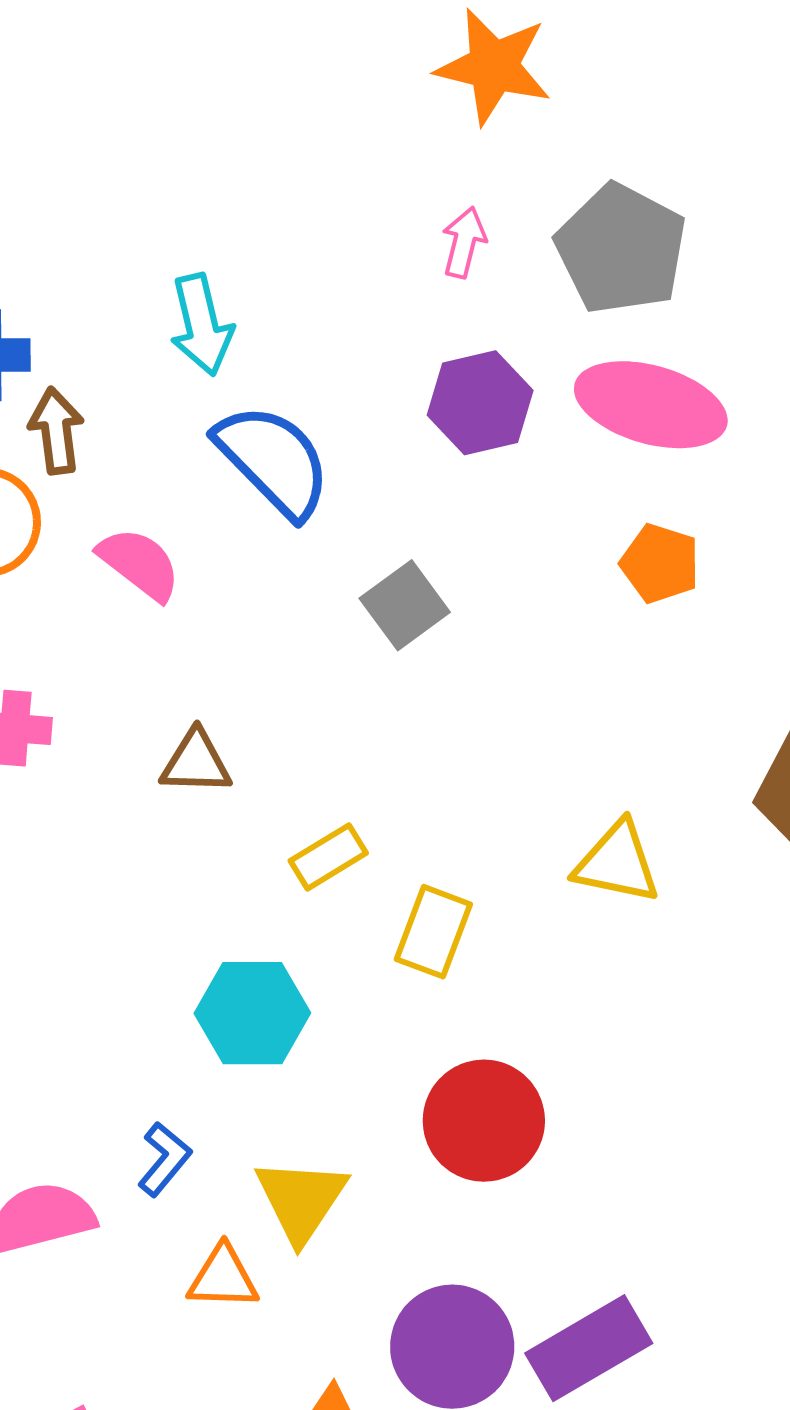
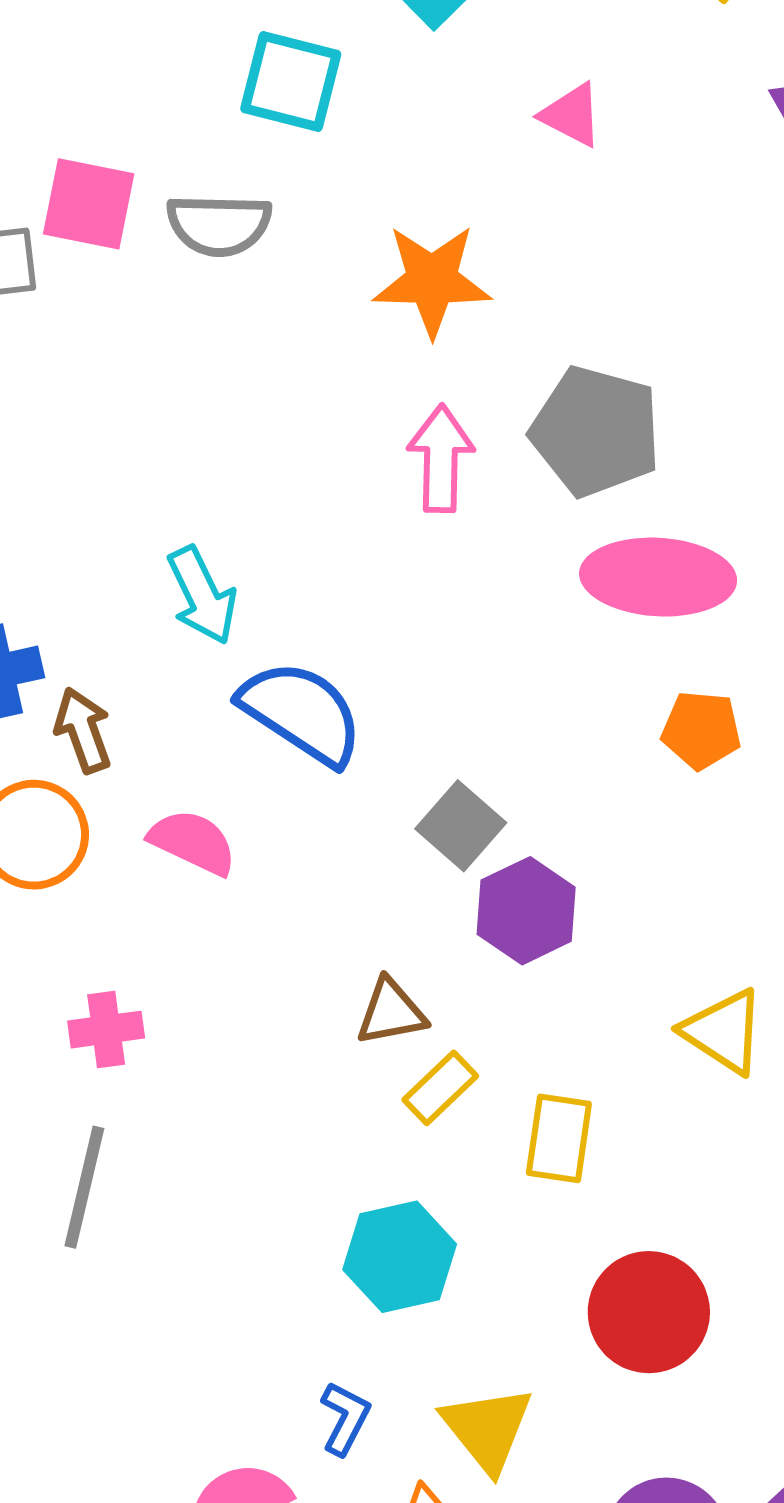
pink arrow: (464, 242) -> (441, 459), size x1.5
purple hexagon: (480, 403) -> (526, 911), moved
brown triangle: (196, 762) -> (391, 1012), moved
yellow triangle: (617, 863) -> (724, 1031), turned 34

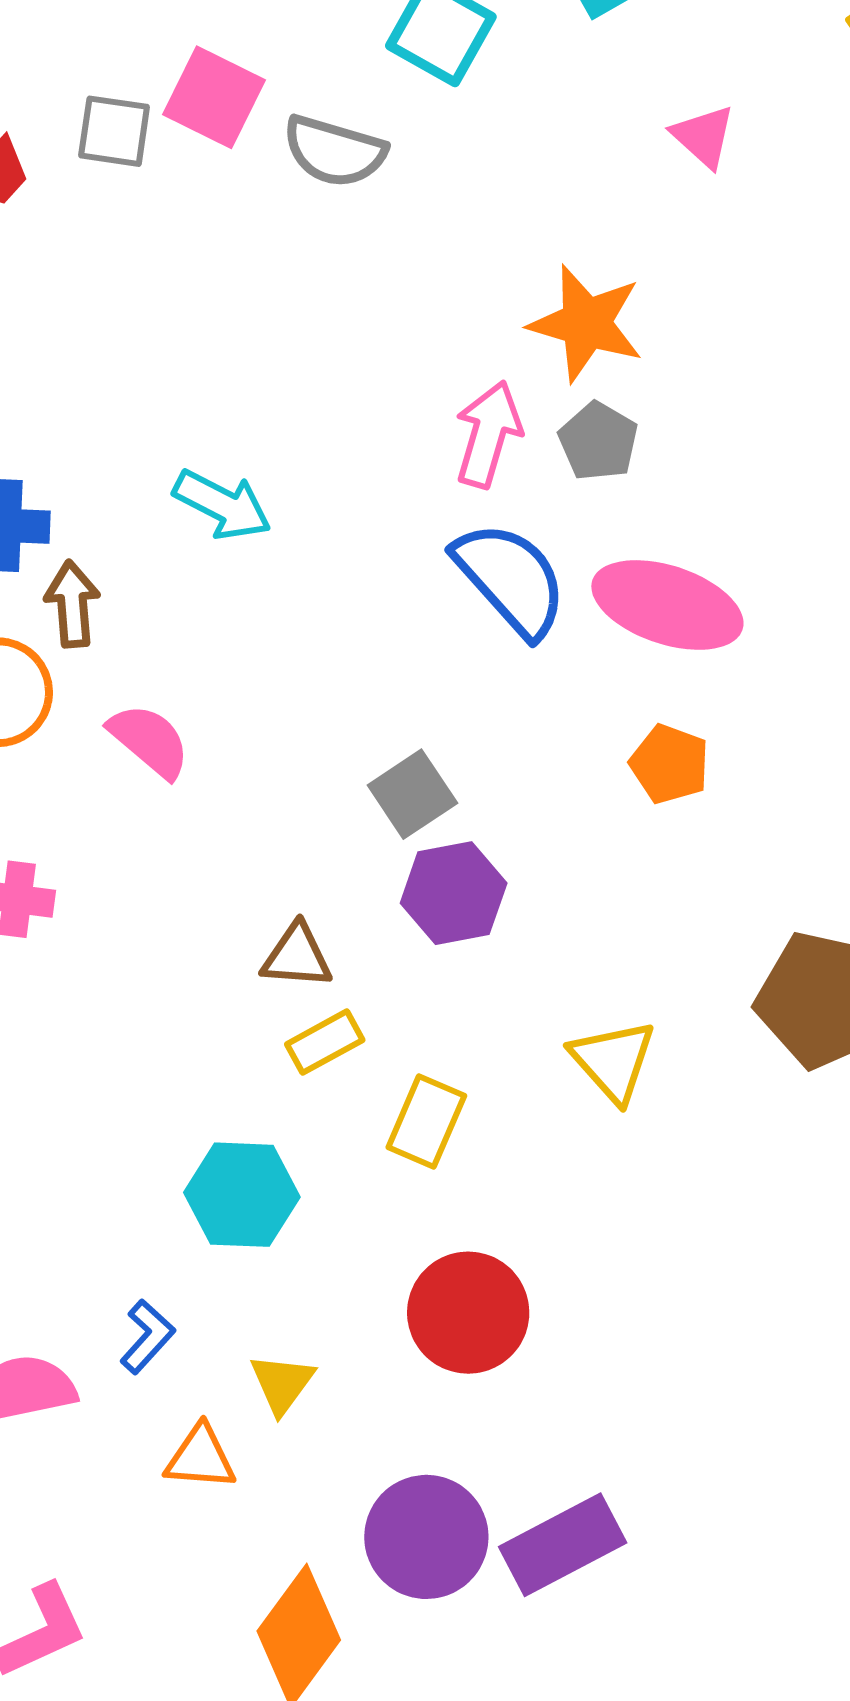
orange star: (432, 280) -> (586, 323), moved
gray pentagon: (596, 431) -> (598, 441), moved, size x0.6
cyan arrow: (202, 595) -> (222, 505), turned -52
blue semicircle: (301, 713) -> (511, 579), moved
yellow triangle: (487, 1429) -> (282, 1384), size x0.7

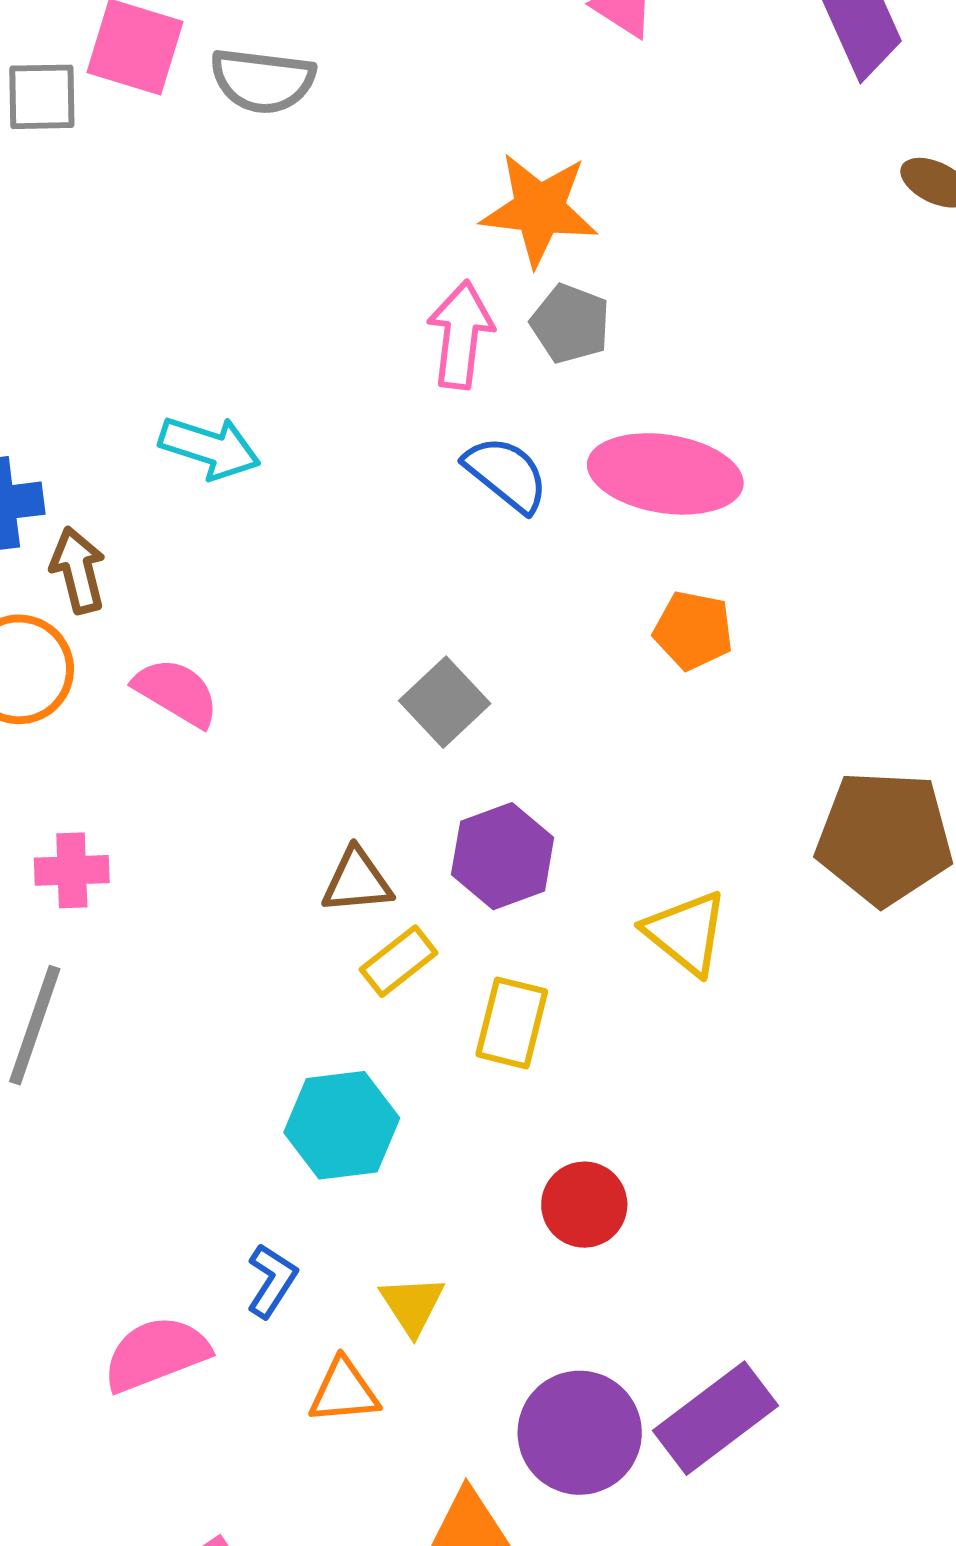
blue semicircle: (511, 579) -> (506, 474), size x0.7
purple hexagon: (454, 893) -> (503, 856), moved
red circle: (468, 1313) -> (584, 1205), size x0.7

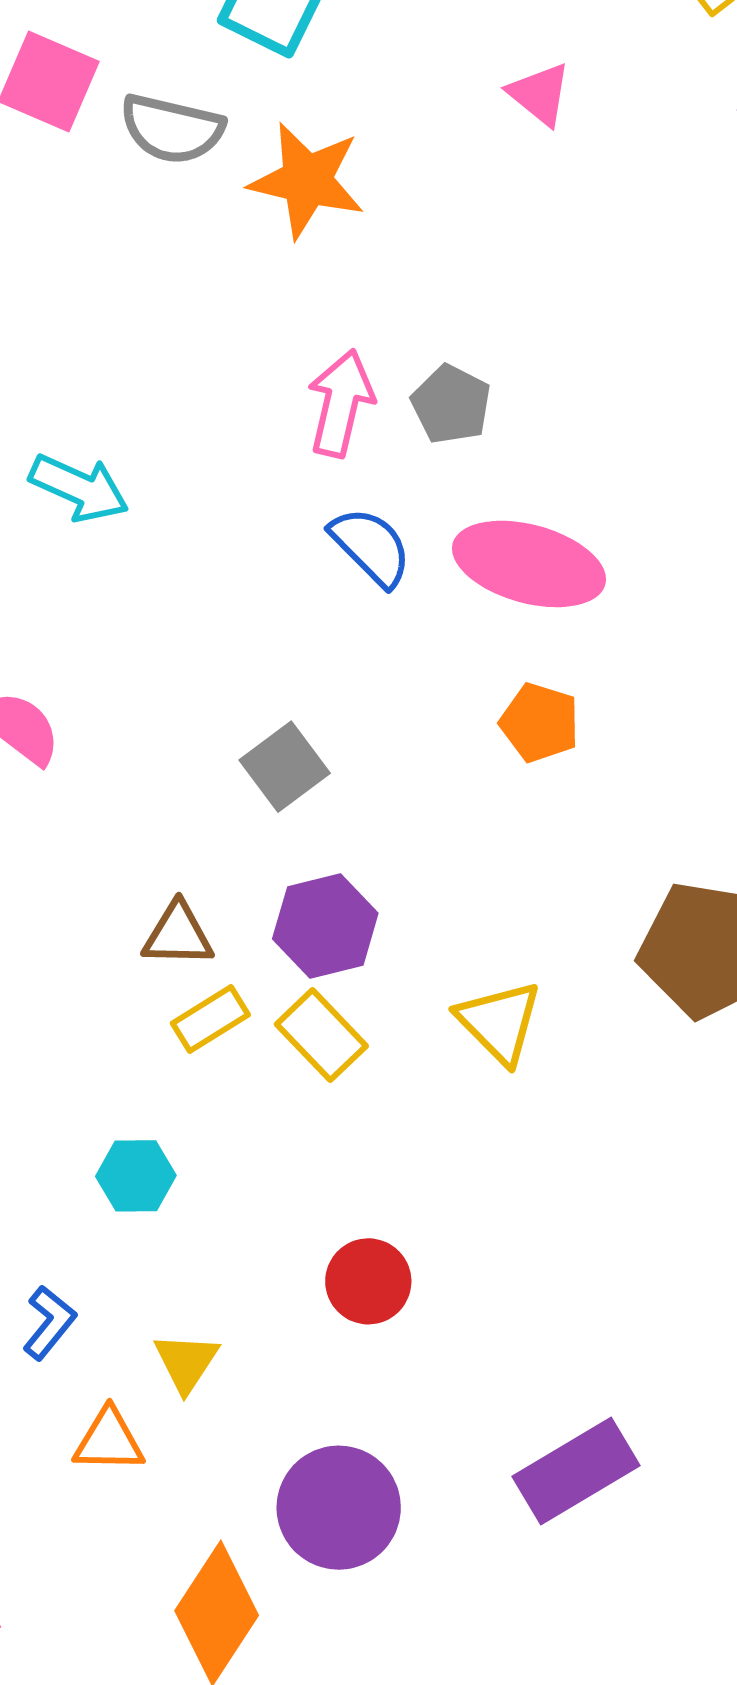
orange star: (539, 209) -> (307, 180), moved
yellow rectangle: (512, 1023) -> (321, 1035), moved, turned -64
cyan hexagon: (342, 1125) -> (136, 1176), size x0.7
purple rectangle: (715, 1418) -> (576, 1471), moved

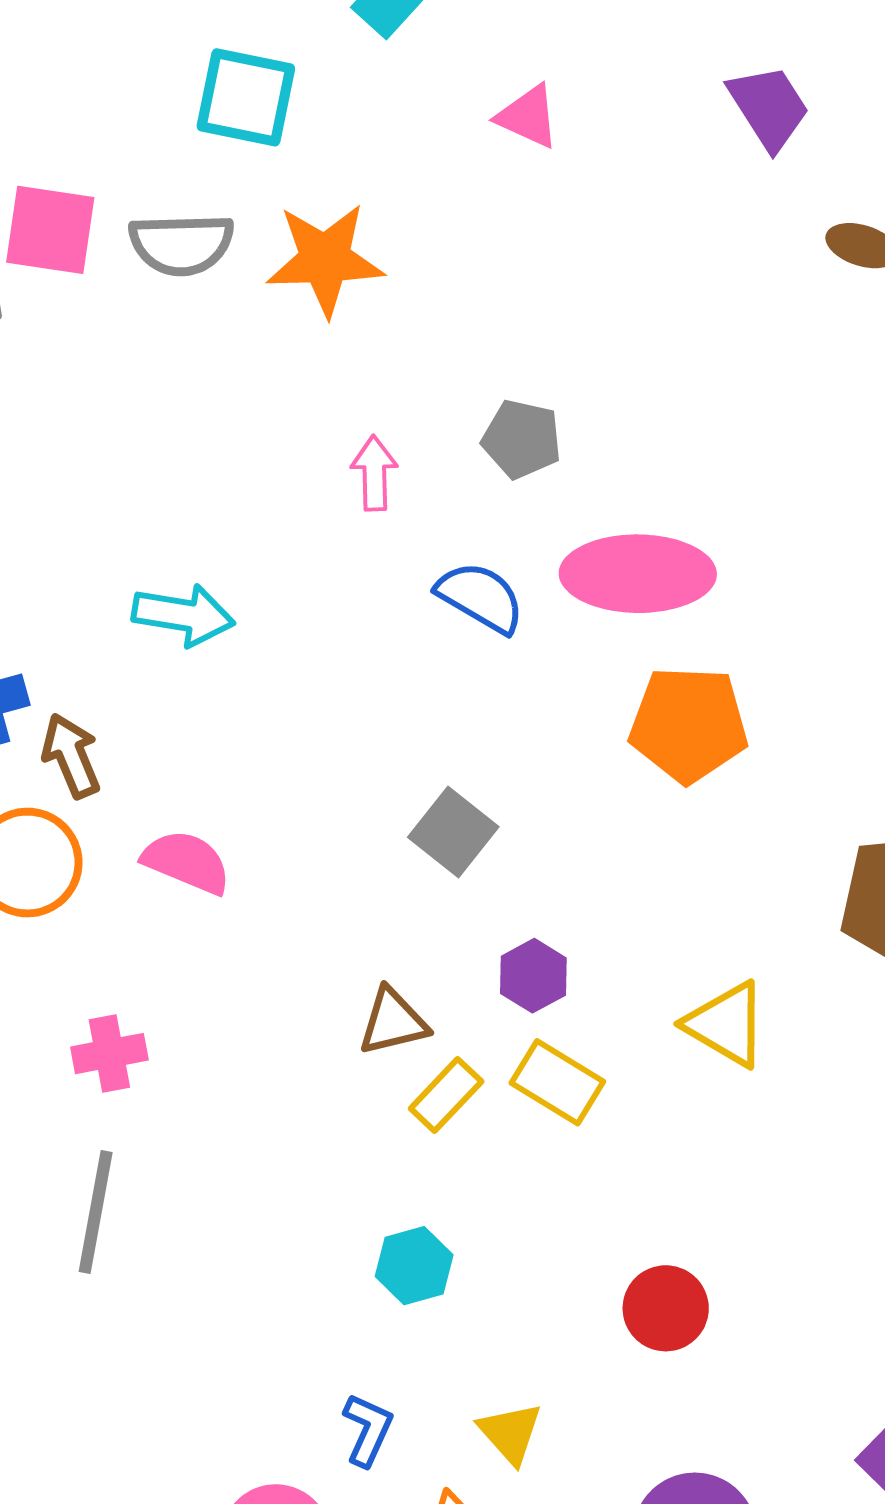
pink arrow: (341, 403) -> (374, 473), moved, size x0.7
orange pentagon: (540, 723) -> (689, 724), size x1.5
purple hexagon: (325, 926) -> (533, 976), size x0.7

